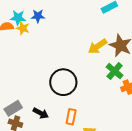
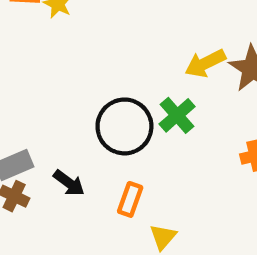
green cross: (115, 71) -> (177, 115), moved

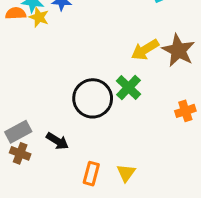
orange rectangle: (130, 199) -> (91, 174), moved

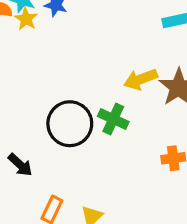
green cross: (129, 88) -> (113, 119), turned -30

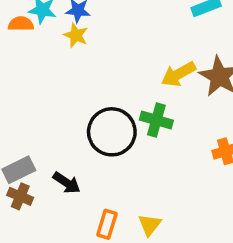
yellow star: (26, 19) -> (76, 35), moved

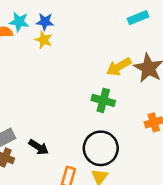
black circle: (112, 132) -> (101, 148), moved

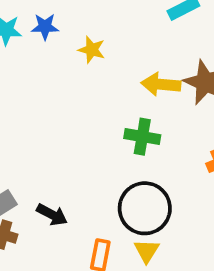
yellow star: (44, 40) -> (92, 50), moved
yellow arrow: (119, 67) -> (161, 84), turned 40

